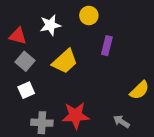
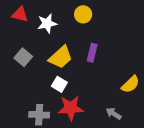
red triangle: (18, 36) -> (20, 14), moved
purple rectangle: (107, 46) -> (92, 53), moved
white square: (26, 90) -> (59, 84), moved, turned -35

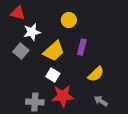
yellow circle: (83, 14) -> (69, 20), moved
white star: (47, 23) -> (32, 32), moved
yellow semicircle: (130, 84) -> (96, 74), moved

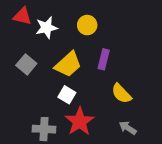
white star: (32, 32) -> (47, 28), moved
yellow semicircle: (96, 74) -> (121, 94), turned 90
red star: (63, 96) -> (80, 121), turned -30

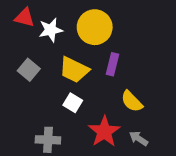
yellow circle: (87, 25) -> (95, 27), size x1.6
yellow trapezoid: (68, 64) -> (74, 70), turned 68
red star: (80, 121) -> (104, 132), moved

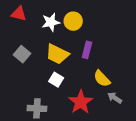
yellow circle: (95, 27) -> (73, 21), size x0.7
white star: (51, 30) -> (51, 22), moved
gray arrow: (139, 138) -> (115, 98), moved

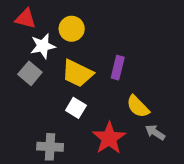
yellow circle: (73, 21) -> (72, 29), moved
white star: (51, 22) -> (43, 46), moved

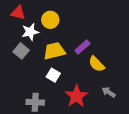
purple rectangle: (118, 68) -> (82, 47), turned 35
yellow trapezoid: (77, 73) -> (54, 51), turned 140
yellow semicircle: (138, 106) -> (97, 64), moved

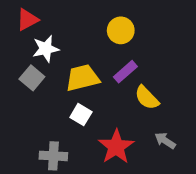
red triangle: (18, 13) -> (27, 20), turned -42
yellow circle: (50, 20) -> (121, 30), moved

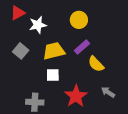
white star: (46, 49) -> (38, 25), moved
white square: (81, 115) -> (53, 75), turned -32

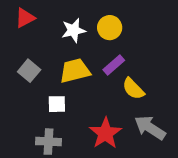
white star: (38, 25) -> (74, 30), moved
white square: (53, 75) -> (57, 104), moved
gray arrow: (108, 92) -> (150, 128), size x1.6

